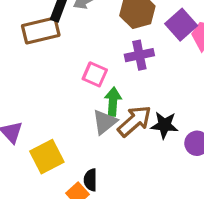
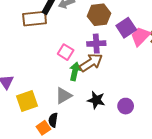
brown arrow: (135, 121) -> (91, 63), moved
gray triangle: (105, 122) -> (64, 96), moved
black star: (164, 125) -> (96, 100), moved

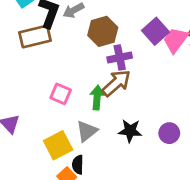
brown hexagon: (99, 15) -> (103, 31), moved
pink square: (66, 52) -> (61, 94), moved
yellow square: (27, 101) -> (58, 145), moved

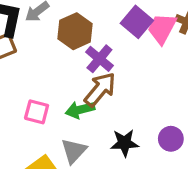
purple cross: (120, 57) -> (99, 59), turned -30
green arrow: (97, 98) -> (80, 110), turned -100

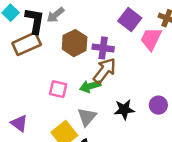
pink trapezoid: (162, 28) -> (151, 39), moved
brown hexagon: (75, 31) -> (75, 43), moved
purple cross: (99, 59) -> (103, 48), turned -30

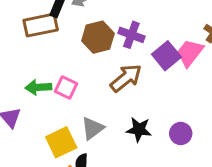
purple square: (130, 19) -> (166, 56), moved
purple cross: (103, 48) -> (131, 35), moved
green arrow: (90, 86) -> (38, 87), moved

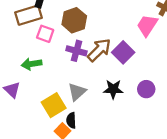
purple cross: (131, 35) -> (77, 51), moved
purple square: (166, 56) -> (123, 52), moved
pink square: (66, 87) -> (45, 34), moved

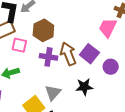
brown arrow: (99, 50) -> (68, 54), turned -60
purple circle: (146, 89) -> (111, 67), moved

